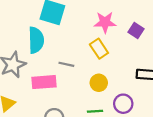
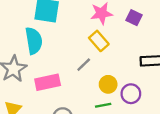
gray line: (66, 64) -> (84, 65), moved, turned -49
yellow circle: (99, 83) -> (108, 84), moved

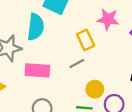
yellow rectangle: (99, 41) -> (86, 40), moved

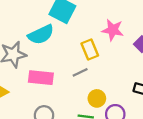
cyan semicircle: (36, 27) -> (41, 35), turned 55

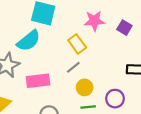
yellow circle: (97, 98) -> (85, 87), moved

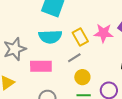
pink star: (94, 21) -> (103, 33), moved
cyan semicircle: (29, 41) -> (50, 37), moved, turned 30

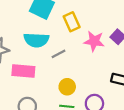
yellow rectangle: (80, 37) -> (72, 22), moved
gray line: (74, 58) -> (58, 54), moved

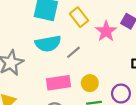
pink star: (94, 41) -> (106, 31), turned -30
pink rectangle: (23, 71) -> (59, 83), moved

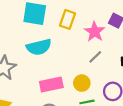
yellow rectangle: (79, 17) -> (67, 19), turned 60
gray line: (73, 52) -> (95, 57), moved

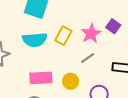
yellow rectangle: (67, 19) -> (63, 36), moved

